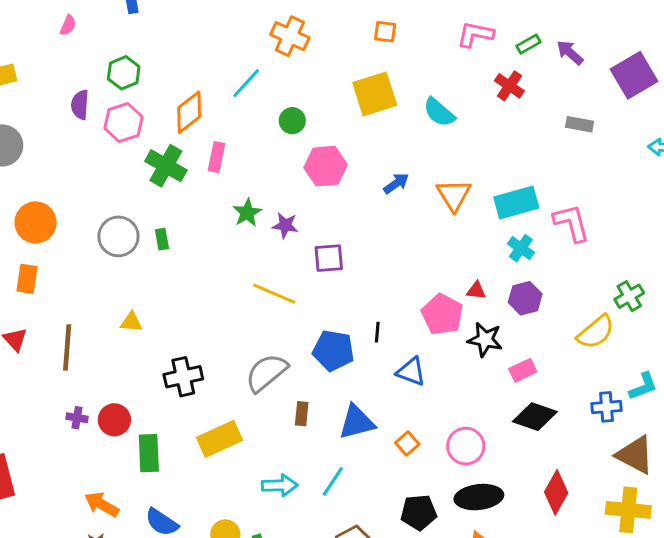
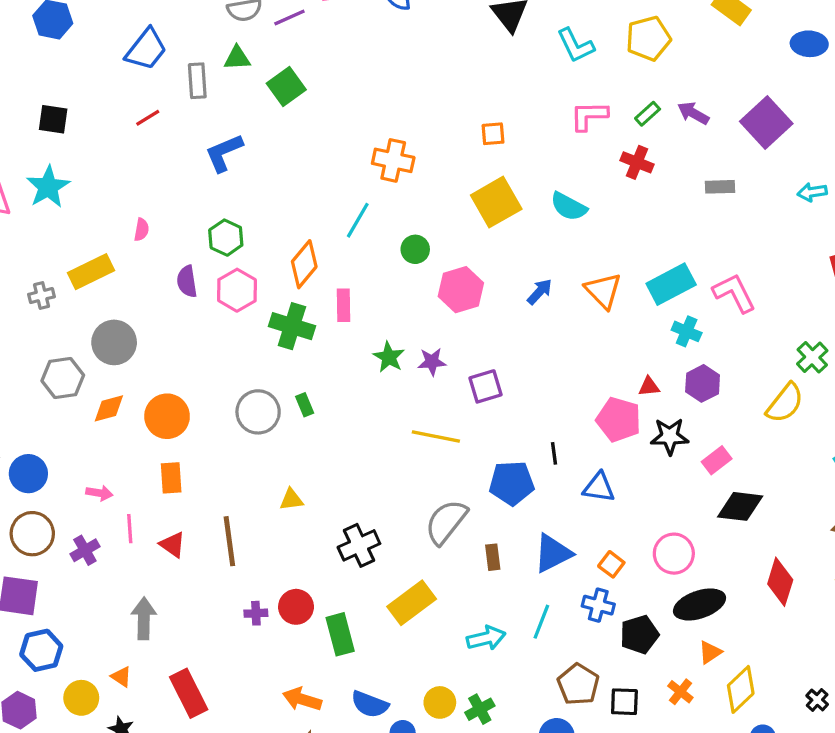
pink semicircle: (68, 25) -> (142, 230), moved
blue cross: (607, 407) -> (598, 605), moved, turned 32

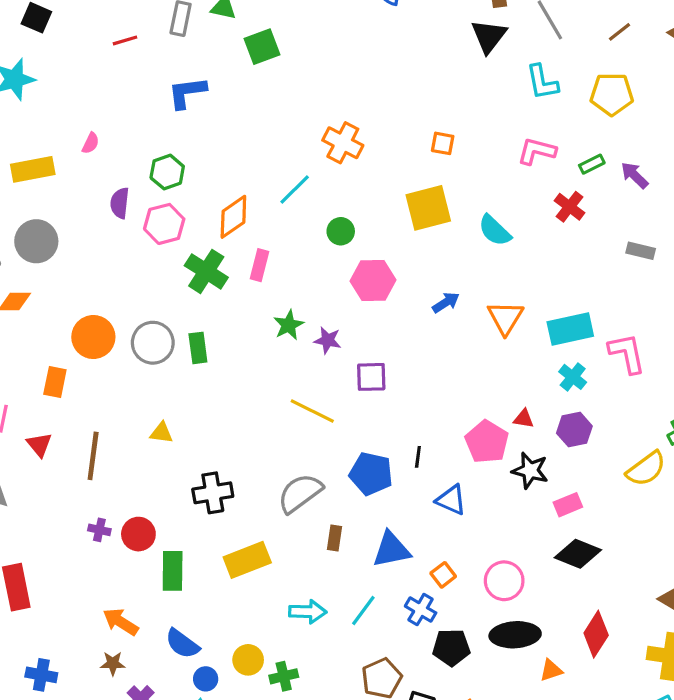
green rectangle: (305, 405) -> (198, 348), size x1.4
orange circle: (167, 416) -> (93, 337), moved
orange triangle: (710, 652) -> (551, 670), moved

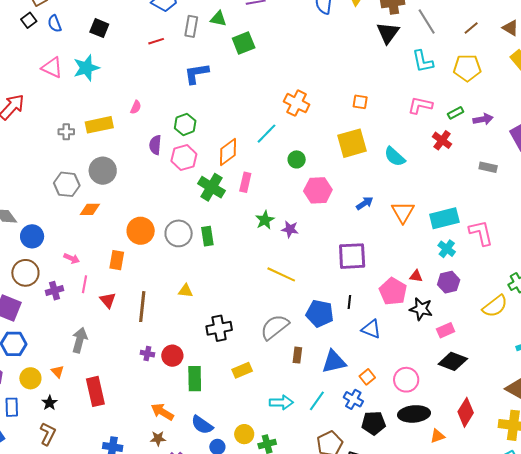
purple arrow: (635, 175) -> (483, 119), turned 126
purple square: (371, 377) -> (352, 256), moved, size x1.4
yellow rectangle: (247, 560) -> (242, 370), size x0.7

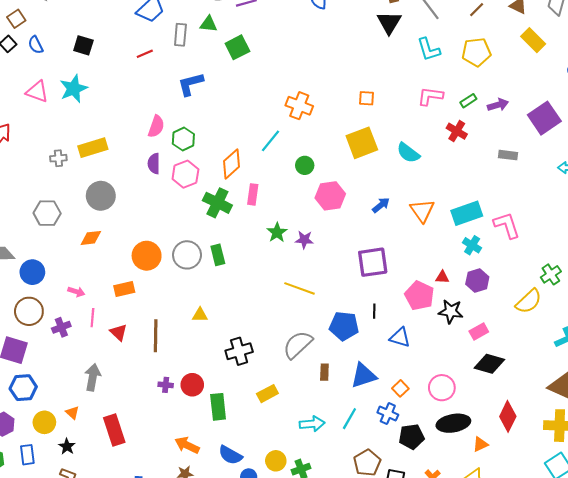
pink semicircle: (136, 107) -> (156, 126), moved, size x1.5
gray hexagon: (67, 184) -> (47, 213), moved
orange rectangle: (117, 260) -> (124, 289), turned 72

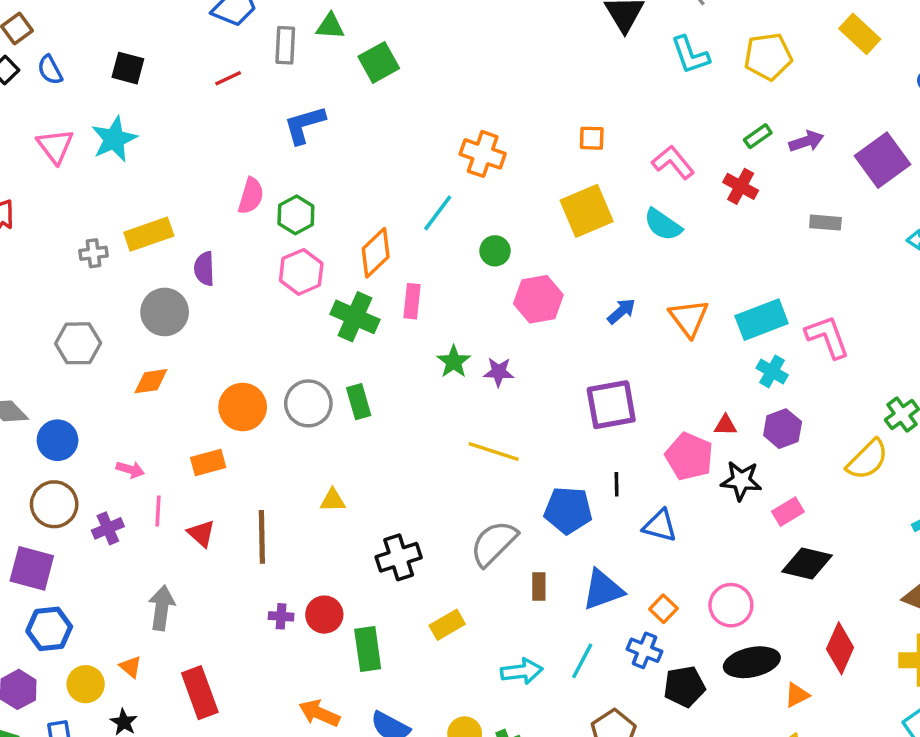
pink triangle: (37, 92) -> (55, 146), turned 35
pink L-shape: (430, 96) -> (673, 162), moved, turned 45
purple semicircle: (154, 164) -> (204, 269), moved

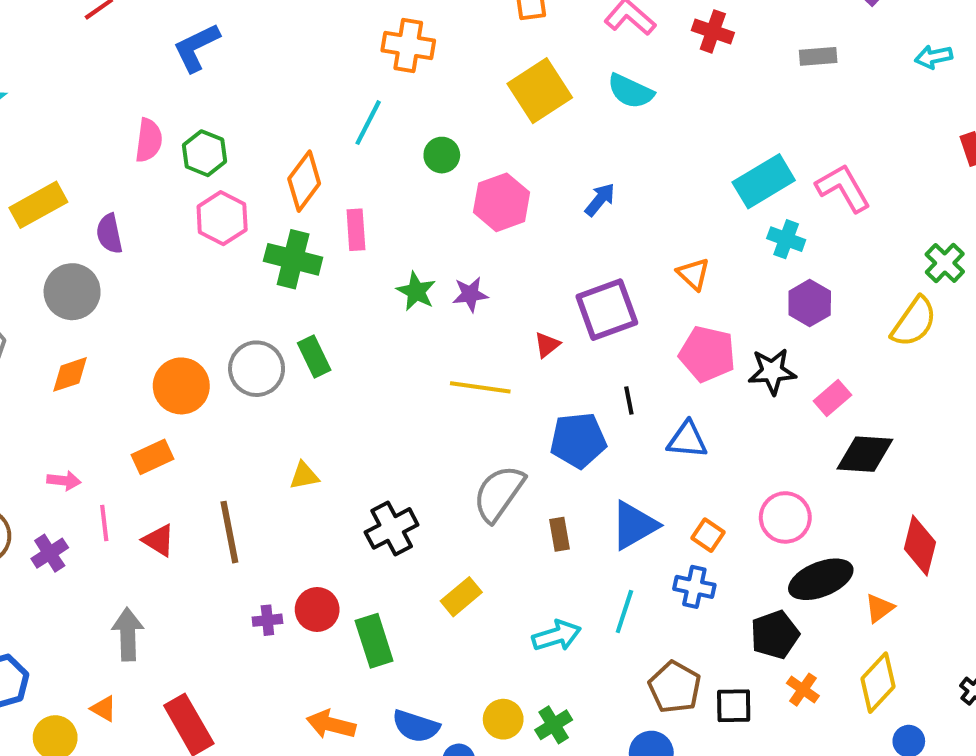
orange triangle: (689, 318) -> (693, 274), moved, size x0.7
red triangle: (725, 425) -> (547, 345), moved, turned -30
black pentagon: (684, 687) -> (775, 635), moved

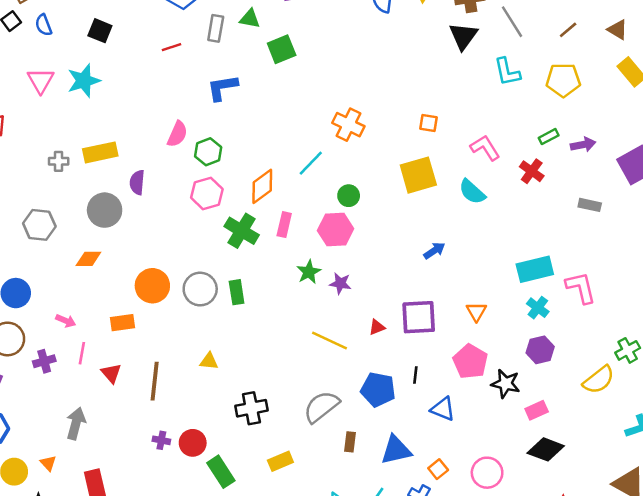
pink hexagon: (502, 202) -> (336, 230), moved
green rectangle: (374, 641) -> (221, 472), turned -32

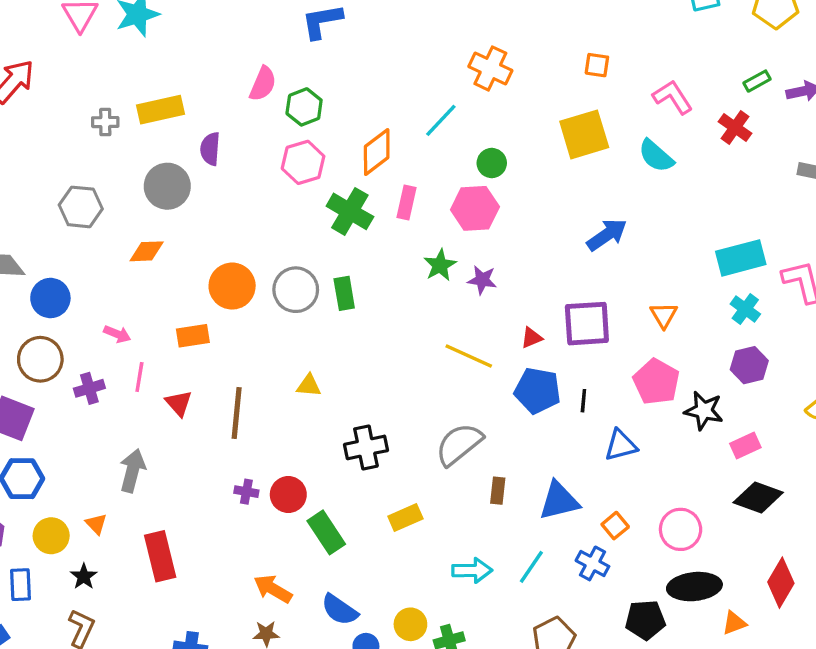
blue arrow: (434, 251) -> (607, 235), size x1.4
blue pentagon: (378, 390) -> (537, 391), moved
blue triangle: (443, 409) -> (621, 445), turned -36

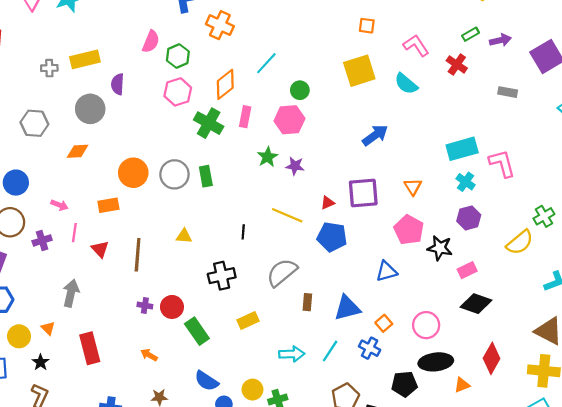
orange cross: (490, 68) -> (220, 25), moved
black line: (583, 401) -> (243, 232), moved
orange arrow: (273, 589) -> (149, 355), moved, size x0.7

